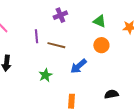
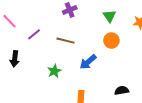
green triangle: (99, 21) -> (109, 16), turned 32
purple line: (36, 36) -> (34, 34), moved, turned 56

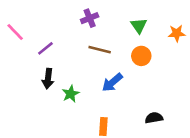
brown line: (66, 41) -> (100, 50), moved
black arrow: (15, 59) -> (48, 79), moved

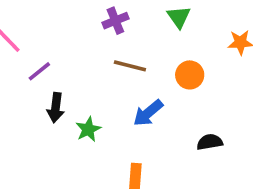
green triangle: (139, 26) -> (179, 17), moved
purple line: (45, 48) -> (39, 71), moved
black semicircle: (154, 118) -> (210, 142), moved

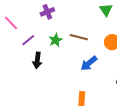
purple cross: (115, 21) -> (47, 12), moved
green star: (88, 129) -> (55, 40), moved

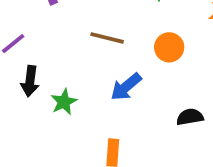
green star: (55, 40) -> (64, 102), moved

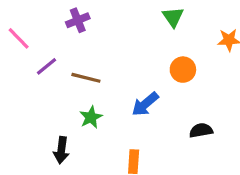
brown line: (107, 38) -> (86, 78), moved
black arrow: (30, 81) -> (61, 150), moved

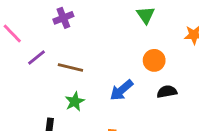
black semicircle: (201, 130) -> (167, 92), moved

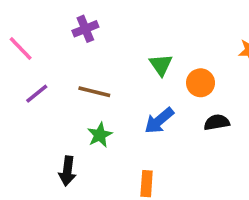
green triangle: (146, 15) -> (161, 65), moved
purple line: (36, 58) -> (37, 94), moved

